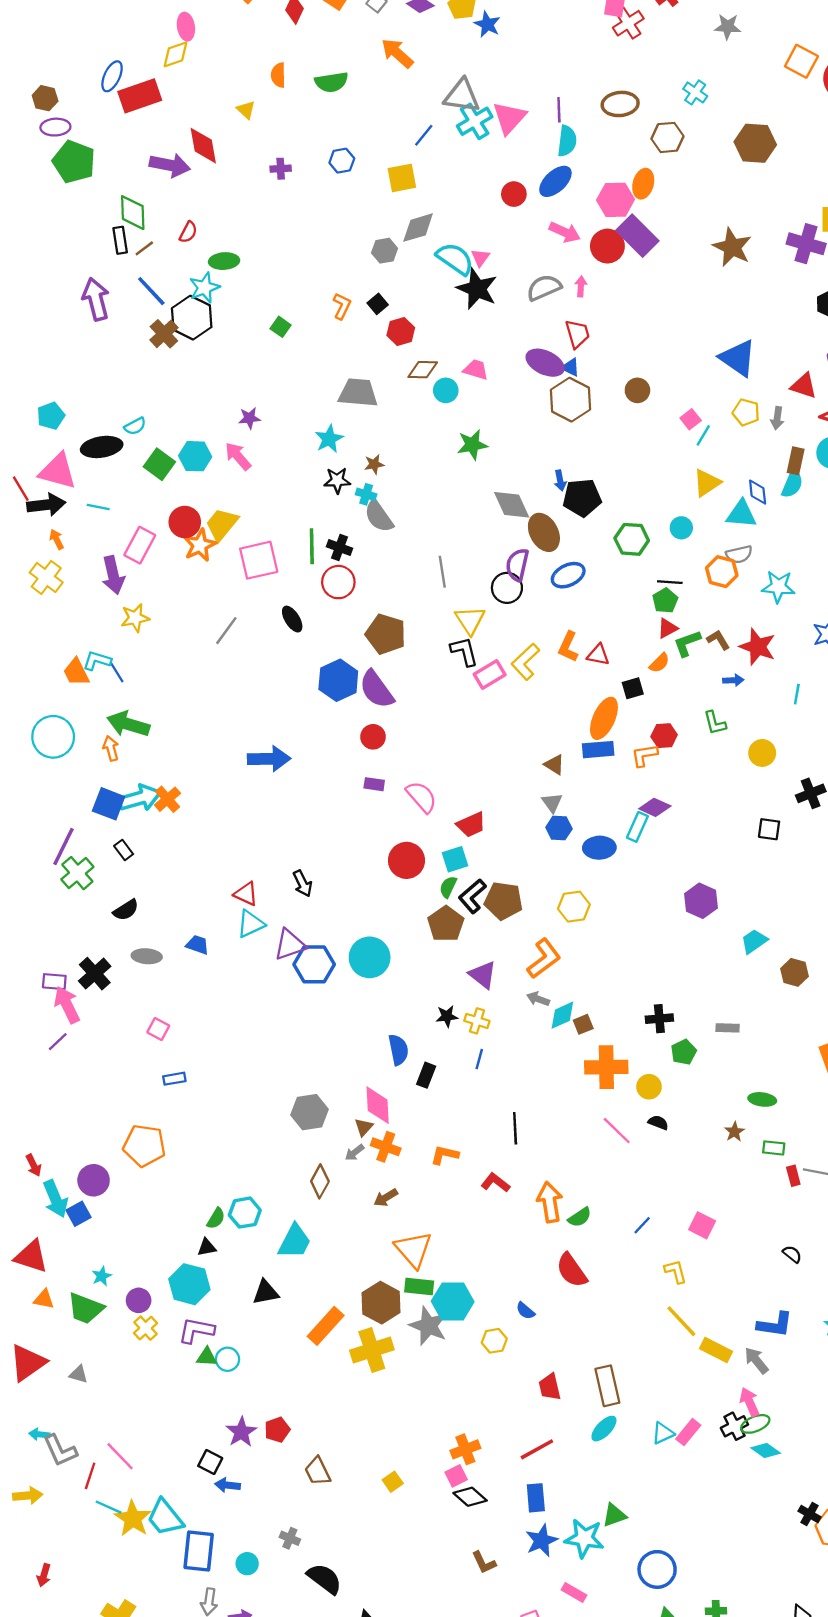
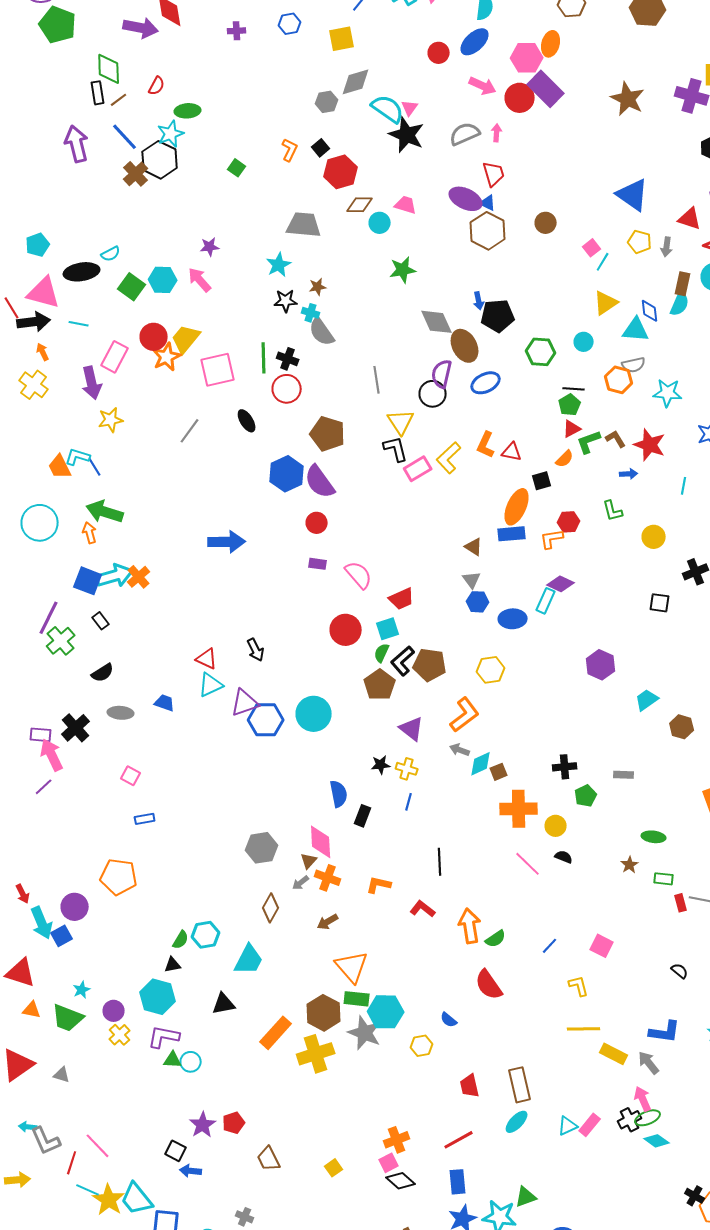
red hexagon: (401, 331) -> (341, 172), size x1.4
yellow line: (681, 1321) -> (584, 1029), turned -48

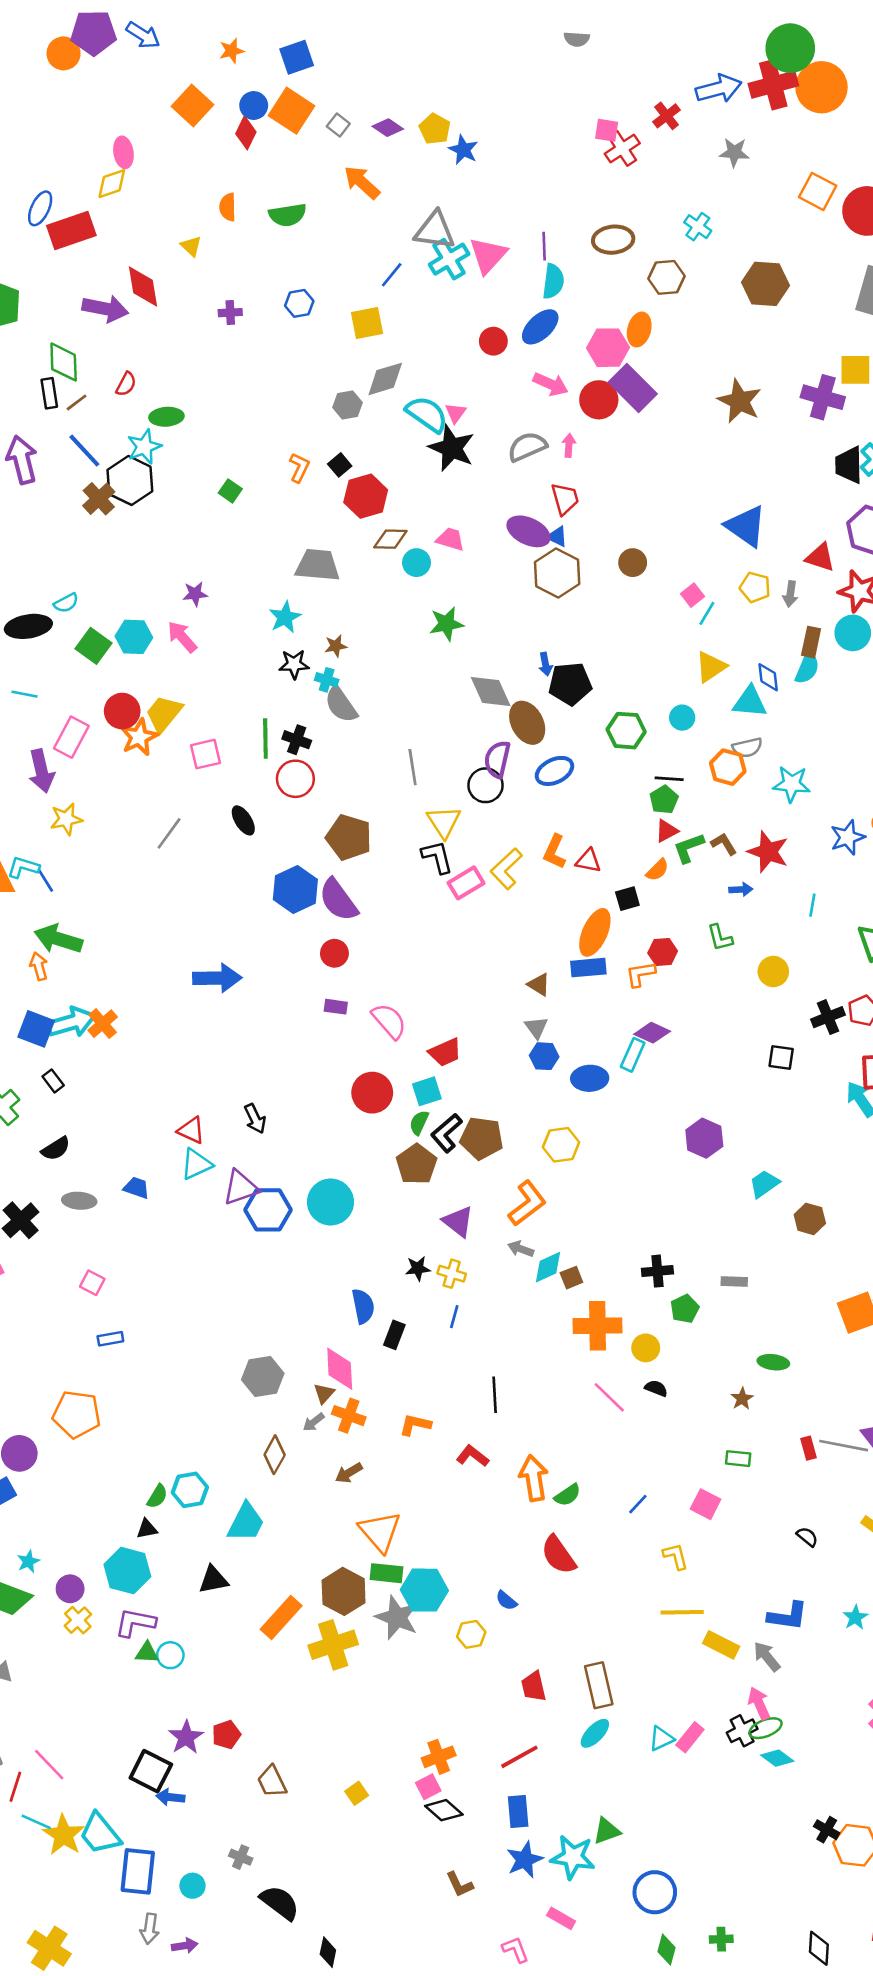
pink square: (218, 370) -> (206, 754), size x0.7
green rectangle: (664, 879) -> (738, 1459), moved
black square: (176, 1151) -> (151, 1771), size x1.5

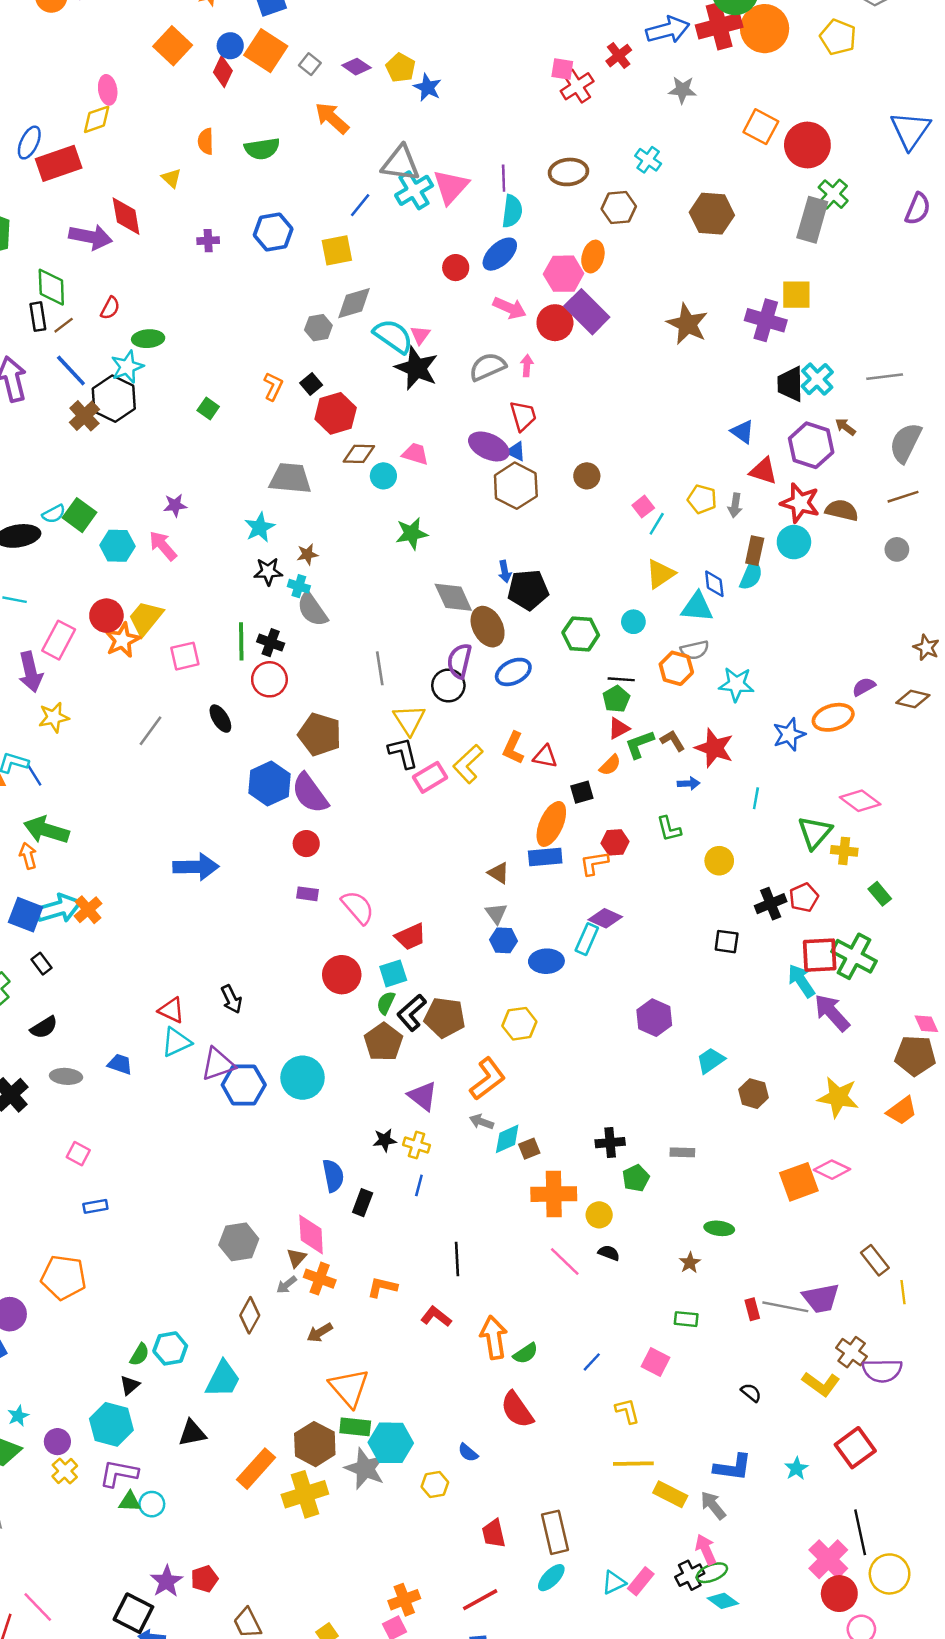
blue hexagon: (299, 303) -> (273, 232), size x1.4
blue triangle: (746, 526) -> (742, 432), moved, size x0.6
green square: (94, 646) -> (79, 515), moved
black triangle: (147, 1529) -> (130, 1385), turned -30

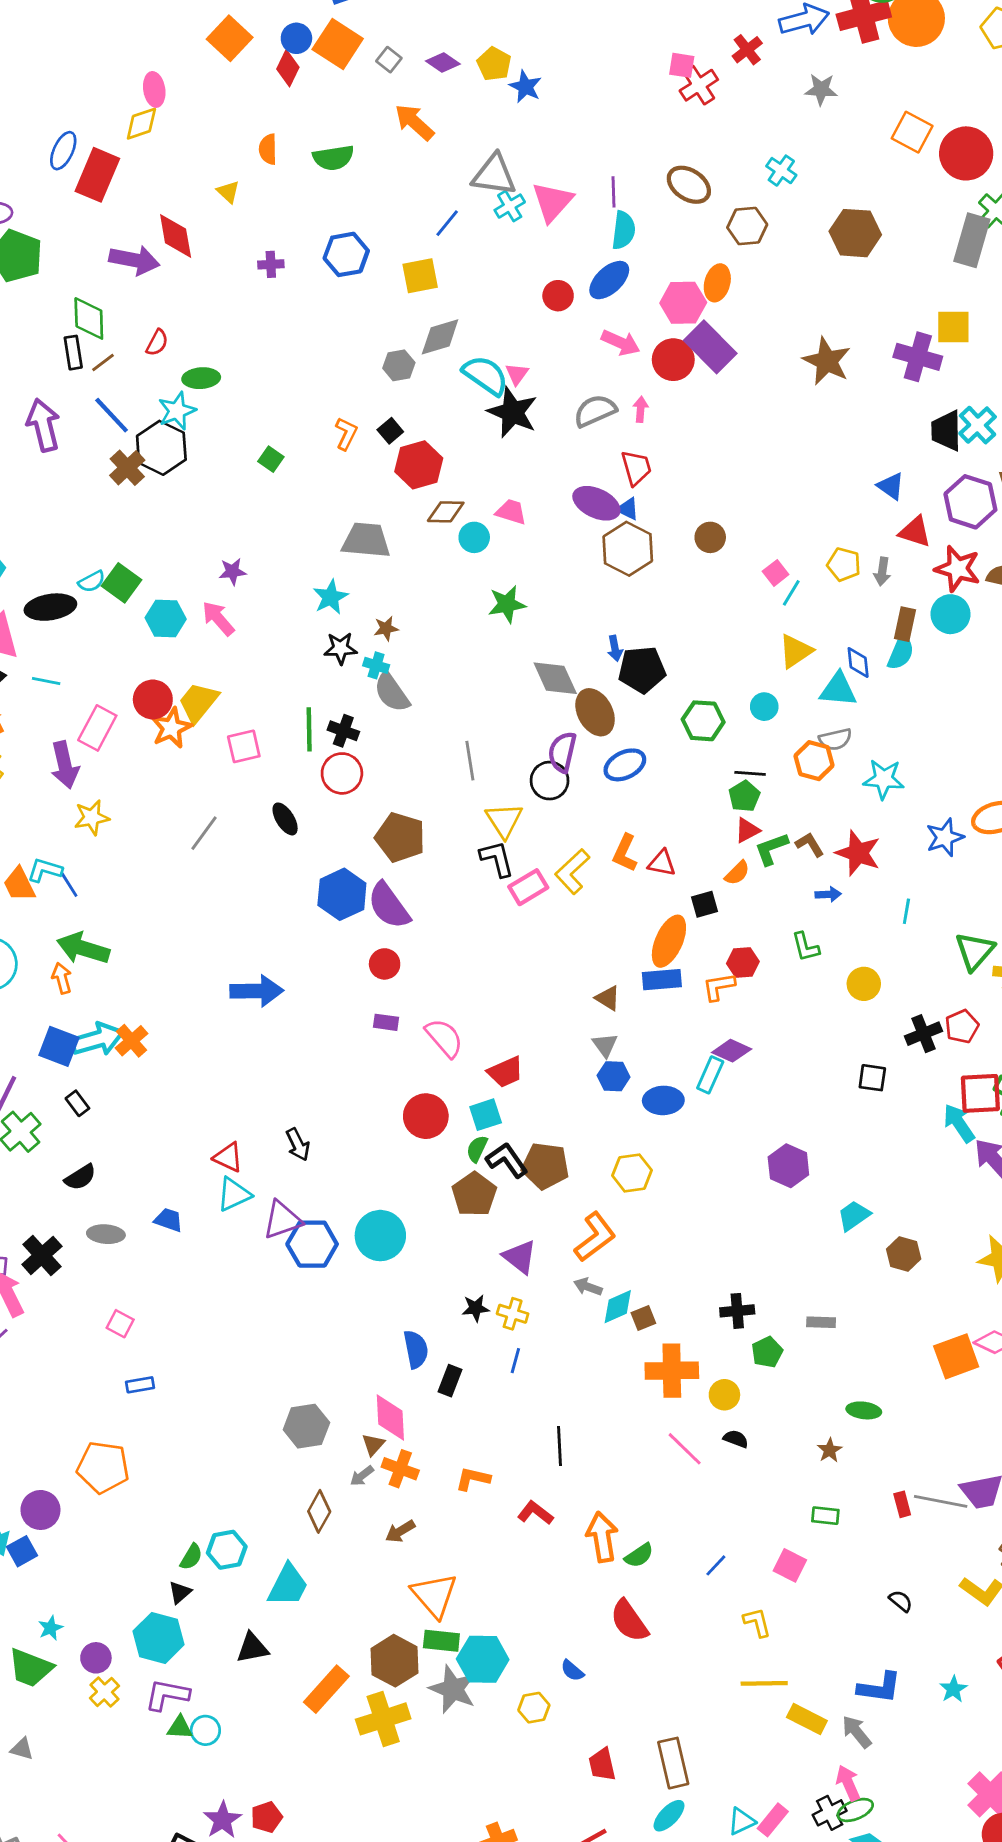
red rectangle: (59, 163) -> (97, 175), turned -48
brown ellipse: (568, 172) -> (689, 185), turned 39
cyan cross: (414, 190) -> (510, 206), size x0.7
black L-shape: (412, 1013) -> (507, 1160), turned 96

